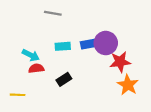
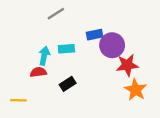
gray line: (53, 13) -> (56, 14), turned -42
blue rectangle: (88, 44) -> (95, 35), moved
cyan arrow: (31, 55) -> (44, 56), moved, turned -105

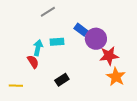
blue rectangle: (95, 35) -> (81, 30), turned 48
red semicircle: (38, 72) -> (33, 62), turned 64
black rectangle: (68, 84) -> (62, 80), moved

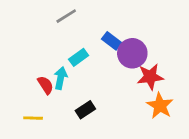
cyan rectangle: (57, 42) -> (79, 57), turned -32
cyan arrow: (38, 48) -> (61, 78), moved
yellow line: (16, 86) -> (33, 118), moved

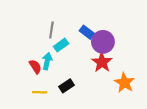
gray line: (66, 16) -> (51, 30), moved, turned -49
red star: (150, 77) -> (102, 62), moved, turned -30
yellow line: (33, 118) -> (40, 92), moved

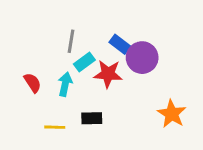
red star: (102, 62) -> (108, 74), moved, turned -30
red semicircle: (35, 67) -> (33, 83), moved
black rectangle: (66, 86) -> (92, 118), turned 32

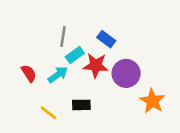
purple circle: (142, 58) -> (126, 73), moved
cyan arrow: (65, 84) -> (58, 75), turned 42
yellow line: (55, 127) -> (48, 113), turned 36

